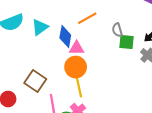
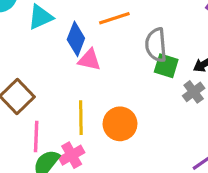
gray semicircle: (117, 30) -> (156, 45), size x1.5
orange circle: (76, 67) -> (120, 124), moved

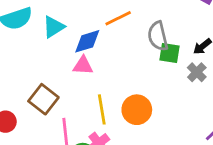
blue diamond: (76, 39) -> (87, 41), turned 60
pink triangle: (89, 60) -> (83, 65), moved

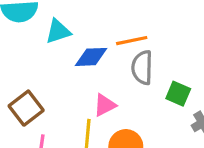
gray semicircle: (158, 36) -> (142, 68), moved
pink triangle: (83, 65) -> (105, 105), moved, turned -45

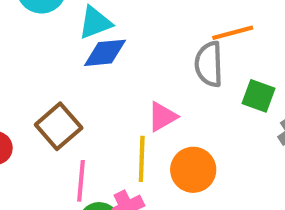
orange line: (132, 41) -> (233, 33), moved
blue diamond: (91, 57) -> (105, 53), moved

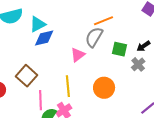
gray semicircle: (209, 64) -> (94, 37), turned 40
pink triangle: (162, 117) -> (78, 55), moved
orange circle: (193, 170) -> (104, 88), moved

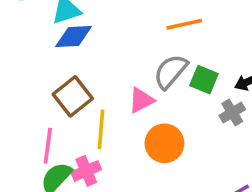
gray semicircle: (94, 37) -> (171, 71), moved
pink triangle: (78, 55) -> (141, 100), moved
brown square: (26, 76) -> (73, 96), moved

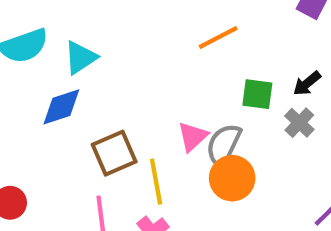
blue diamond: (74, 37) -> (61, 107), moved
gray semicircle: (171, 71) -> (224, 145), moved
brown square: (73, 96) -> (114, 153), turned 30

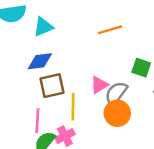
orange line: (218, 38) -> (110, 30), moved
blue diamond: (61, 107) -> (40, 61), moved

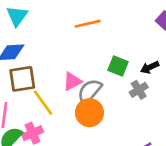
cyan triangle: (43, 27) -> (17, 16), turned -35
yellow line: (73, 107) -> (43, 103), turned -40

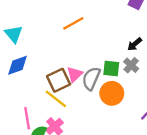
green square: (118, 66) -> (111, 68), moved
brown square: (22, 79) -> (59, 80), moved
orange circle: (89, 113) -> (112, 93), moved

